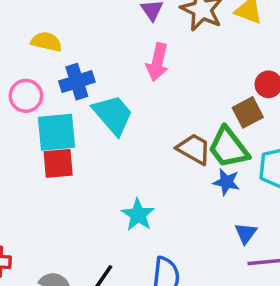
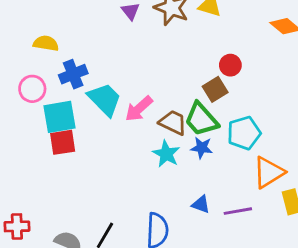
pink arrow: (157, 62) -> (139, 109), moved, turned 40
cyan star: (138, 215) -> (166, 154), moved
blue triangle: (246, 233) -> (201, 204), moved, turned -42

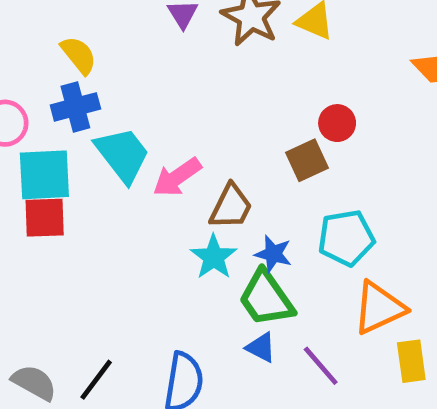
yellow semicircle: (46, 43) -> (79, 55), moved, turned 35
green trapezoid: (201, 119) -> (266, 298), moved
brown trapezoid: (173, 123) -> (231, 207), turned 84
purple line: (238, 211) -> (321, 366), turned 52

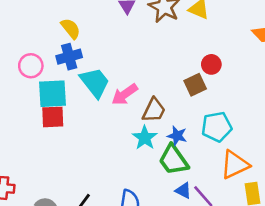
blue triangle: (261, 347) -> (183, 190), moved

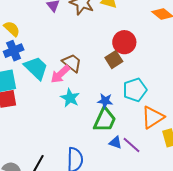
red circle: (211, 64) -> (124, 42), size x1.5
brown trapezoid: (154, 110) -> (72, 63), moved, turned -70
cyan star: (145, 138) -> (70, 98), moved
green trapezoid: (173, 160) -> (105, 120), turned -112

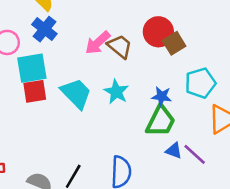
red circle: (124, 42) -> (158, 32), moved
blue cross: (14, 51) -> (44, 29), turned -30
cyan trapezoid: (36, 68) -> (76, 93), moved
pink arrow: (60, 74) -> (98, 43), moved

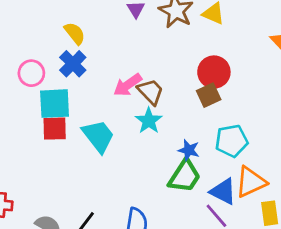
red circle: (158, 32) -> (214, 72), moved
cyan star: (116, 92) -> (149, 121), moved
blue triangle: (174, 151) -> (223, 191), moved, size x1.5

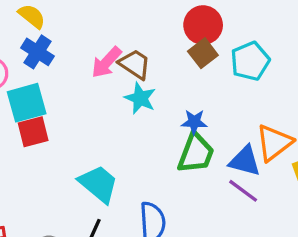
cyan trapezoid: (98, 136) -> (99, 184), moved
cyan pentagon: (232, 141) -> (250, 61), moved

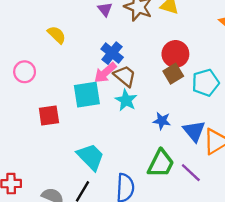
blue cross: (37, 52) -> (112, 53), moved
cyan square: (27, 103) -> (87, 95), moved
green trapezoid: (196, 153) -> (161, 163), moved
blue triangle: (245, 161) -> (194, 131), moved, turned 30

